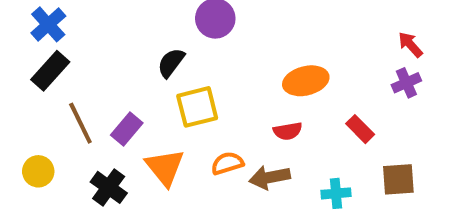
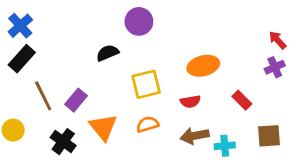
black semicircle: (171, 63) -> (107, 53), turned 30
yellow square: (197, 107) -> (146, 84), moved
brown arrow: (270, 177) -> (195, 136), moved

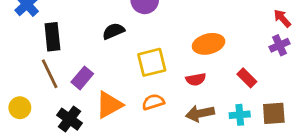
black rectangle: (22, 59) -> (52, 37), moved, turned -48
orange triangle: (103, 127) -> (109, 105), turned 40
cyan cross: (225, 146) -> (240, 115), moved

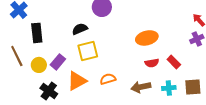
yellow square: (152, 62) -> (88, 51), moved
brown line: (50, 74) -> (17, 56), moved
red semicircle: (196, 79) -> (152, 63), moved
yellow circle: (20, 108) -> (39, 65), moved

